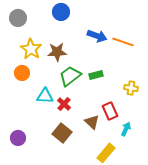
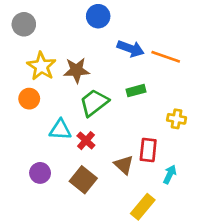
blue circle: (61, 12) -> (98, 16), moved
green rectangle: (96, 75) -> (136, 91), moved
red rectangle: (110, 111) -> (148, 150), turned 30
purple circle: (18, 138) -> (40, 173), moved

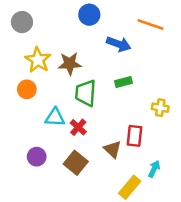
orange line: (166, 57) -> (150, 24), moved
green trapezoid: (94, 103) -> (86, 93), turned -48
cyan arrow: (170, 174) -> (154, 169), moved

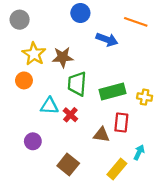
green rectangle: (124, 82) -> (112, 92), moved, size x1.6
brown triangle: (113, 149) -> (101, 135), turned -35
brown square: (76, 163) -> (68, 165), moved

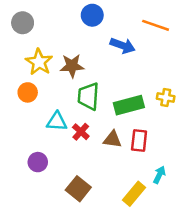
yellow cross: (145, 97) -> (166, 97), moved
brown triangle: (101, 135) -> (112, 139), moved

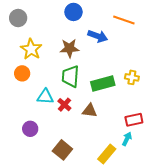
brown star: (72, 66) -> (69, 48), moved
red rectangle: (139, 141) -> (134, 120), moved, turned 72

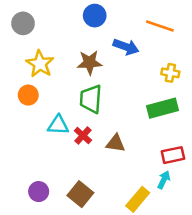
yellow cross: (132, 77) -> (170, 73), moved
green rectangle: (103, 83) -> (162, 108), moved
purple circle: (30, 129) -> (39, 192), moved

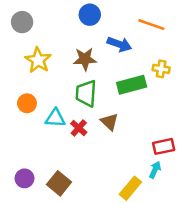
orange circle: (28, 95) -> (27, 103), moved
green rectangle: (162, 108) -> (132, 85), moved
brown triangle: (116, 143) -> (109, 122), moved, turned 36
purple circle: (39, 192) -> (25, 178), moved
brown square: (80, 194) -> (59, 183), moved

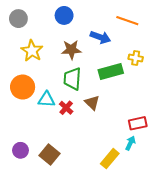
blue circle: (90, 15) -> (64, 15), moved
orange circle: (27, 103) -> (23, 87), size x1.5

